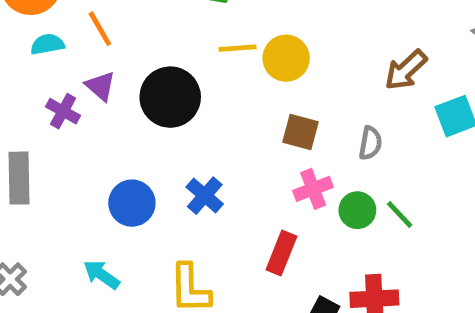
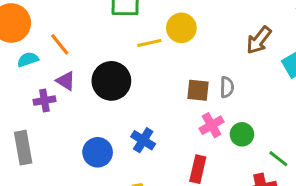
yellow circle: (286, 58) -> (181, 28), moved
purple cross: (63, 111) -> (44, 101), turned -30
gray semicircle: (370, 143) -> (227, 87), moved
green line: (400, 214) -> (278, 159), moved

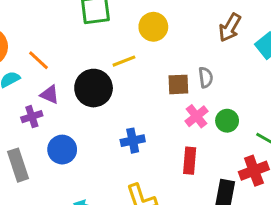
yellow line: (149, 43) -> (124, 61), moved
blue cross: (143, 140) -> (133, 141), turned -35
blue circle: (98, 152) -> (62, 150), moved

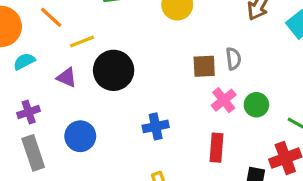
orange line: (38, 60) -> (51, 17), moved
yellow line: (124, 61) -> (82, 41), moved
purple cross: (32, 117) -> (29, 112), moved

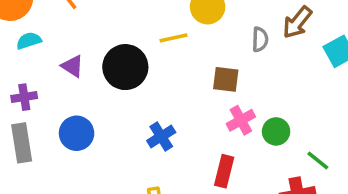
yellow line: (82, 41) -> (174, 38), moved
gray semicircle: (233, 59) -> (260, 39), moved
blue cross: (156, 126) -> (161, 137), turned -30

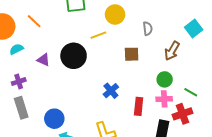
brown arrow: (297, 22) -> (172, 51), moved
pink cross: (241, 120) -> (164, 99), moved, turned 35
blue circle: (77, 133) -> (54, 119), moved
blue cross: (161, 137) -> (111, 91), moved

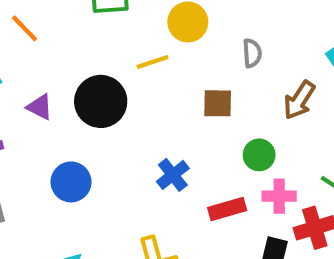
green circle: (165, 79) -> (259, 155), moved
red rectangle: (139, 106) -> (227, 209), turned 66
blue circle: (54, 119) -> (71, 182), moved

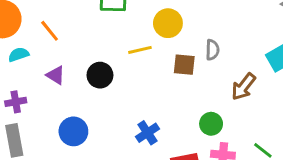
orange line: (25, 28) -> (50, 31), moved
black circle: (101, 101) -> (100, 75), size x0.7
brown square: (218, 103) -> (184, 65), moved

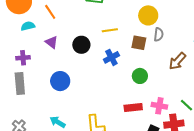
yellow circle: (168, 23) -> (148, 15), moved
green circle: (211, 124) -> (140, 76), moved
blue cross: (147, 133) -> (111, 57), moved

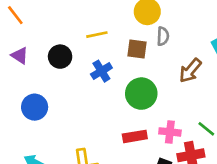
green circle: (140, 76) -> (141, 94), size x1.5

